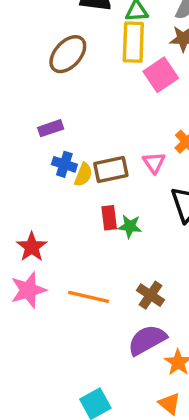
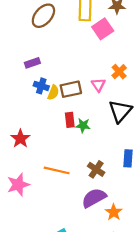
pink star: (28, 290) -> (18, 185), moved

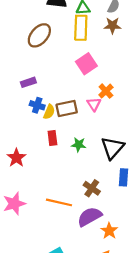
pink square: (103, 29) -> (86, 64), moved
orange cross: (119, 72) -> (106, 91), moved
black triangle: (120, 111) -> (112, 148), moved
red rectangle: (70, 120) -> (52, 138), moved
orange line: (57, 170) -> (59, 202), moved

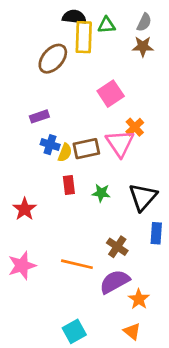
yellow rectangle: (81, 28) -> (84, 37), moved
pink triangle: (94, 104) -> (120, 143), size x1.6

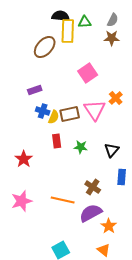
orange cross: (135, 127) -> (116, 98), moved
black triangle: (143, 197) -> (112, 150), size x0.7

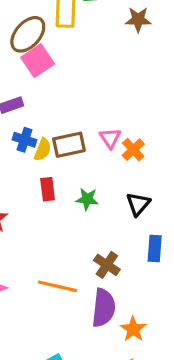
pink square: (88, 73) -> (38, 61), moved
orange cross: (116, 98) -> (133, 150), moved
pink triangle: (95, 110) -> (110, 138), size x0.6
purple semicircle: (91, 213) -> (104, 308), turned 125

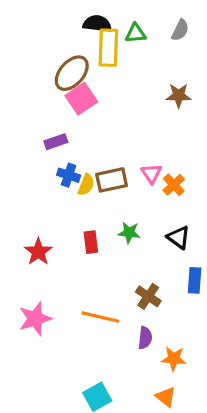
brown star: (138, 19) -> (179, 95), moved
red rectangle: (48, 189) -> (91, 242), moved
black triangle: (138, 204) -> (179, 237), turned -35
purple semicircle: (104, 308) -> (145, 338), size x0.6
orange star: (133, 329) -> (174, 359), turned -30

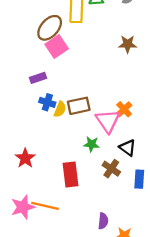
pink triangle: (151, 174) -> (108, 121), moved, size x1.6
red rectangle: (91, 242) -> (71, 174), moved, size x1.5
brown cross: (148, 296) -> (111, 169), moved
orange line: (100, 317) -> (45, 206), moved

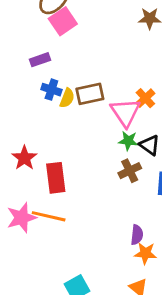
green star: (92, 144) -> (128, 141), moved
brown cross: (111, 169) -> (130, 171), turned 30
red rectangle: (71, 174) -> (56, 178), moved
purple semicircle: (103, 221) -> (137, 235), moved

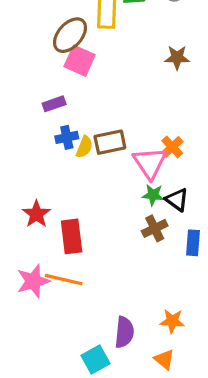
pink square: (63, 21) -> (80, 61), turned -32
blue cross: (51, 90) -> (67, 137), turned -30
purple semicircle: (137, 235) -> (124, 332), moved, size x1.4

